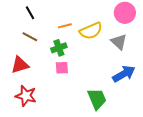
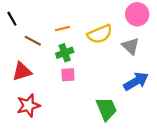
black line: (30, 13) -> (12, 19), moved
orange line: (65, 26) -> (62, 29), moved
red star: (26, 96) -> (28, 105), turned -30

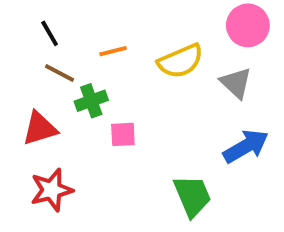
black line: (12, 19) -> (50, 33), moved
green cross: (65, 53) -> (91, 101), moved

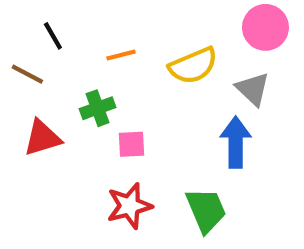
brown line: (59, 73) -> (27, 74), moved
blue arrow: (246, 146) -> (236, 142), moved, turned -60
red star: (52, 190) -> (129, 206), moved

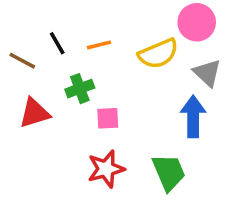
pink circle: (265, 27) -> (197, 22), moved
black line: (53, 36) -> (57, 43), moved

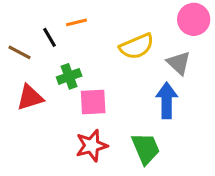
pink circle: (197, 22) -> (194, 19), moved
orange line: (99, 45) -> (77, 22), moved
pink square: (108, 118) -> (93, 102), size x1.4

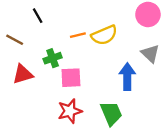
orange line: (77, 22) -> (78, 35), moved
black line: (50, 37) -> (38, 16), moved
gray triangle: (179, 63) -> (150, 54), moved

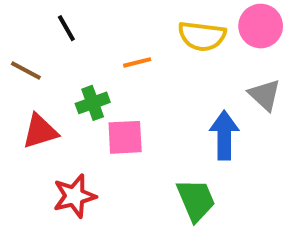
yellow semicircle: (104, 35) -> (202, 36), moved, turned 30
red star: (70, 111) -> (74, 196), moved

